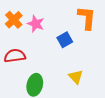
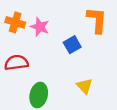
orange cross: (14, 20) -> (15, 22), turned -30

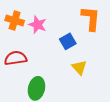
yellow triangle: (85, 86) -> (79, 67), moved

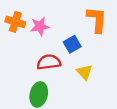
pink star: (38, 25) -> (40, 26), turned -30
red semicircle: (16, 58) -> (49, 62), moved

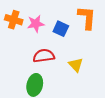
blue square: (72, 44) -> (61, 29), moved, turned -35

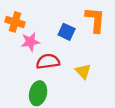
pink star: (36, 24) -> (30, 42), moved

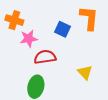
yellow triangle: (83, 71) -> (85, 72), moved

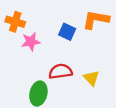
orange L-shape: (89, 18) -> (96, 20), turned -85
red semicircle: (45, 57) -> (61, 71), moved

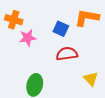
red semicircle: (61, 71) -> (67, 54), moved
yellow triangle: (91, 78) -> (91, 79), moved

